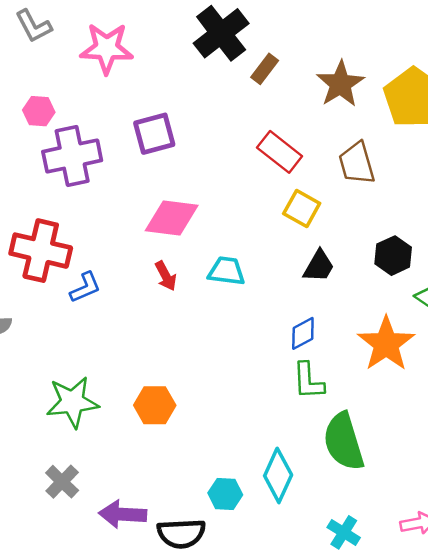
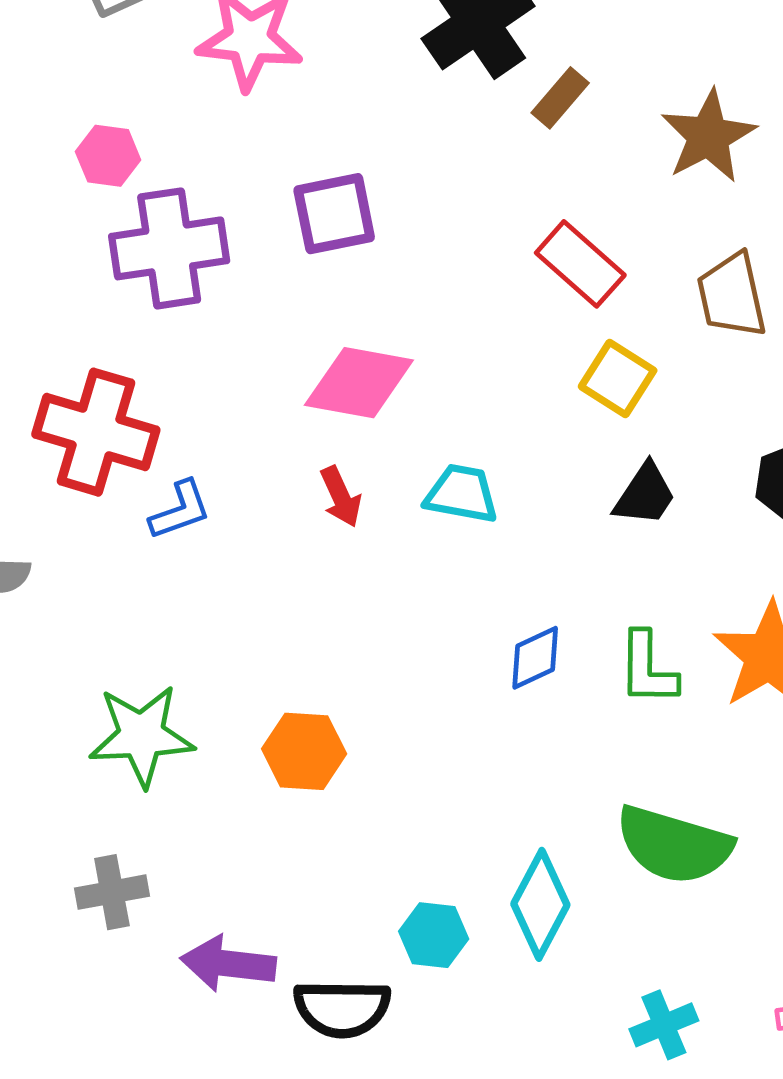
blue diamond: (303, 333) -> (535, 658), moved
green L-shape: (308, 381) -> (648, 669), moved
green semicircle: (344, 442) -> (674, 845), turned -60
gray cross: (62, 482) -> (112, 892), turned 32
cyan cross: (344, 532) -> (664, 1025), turned 32

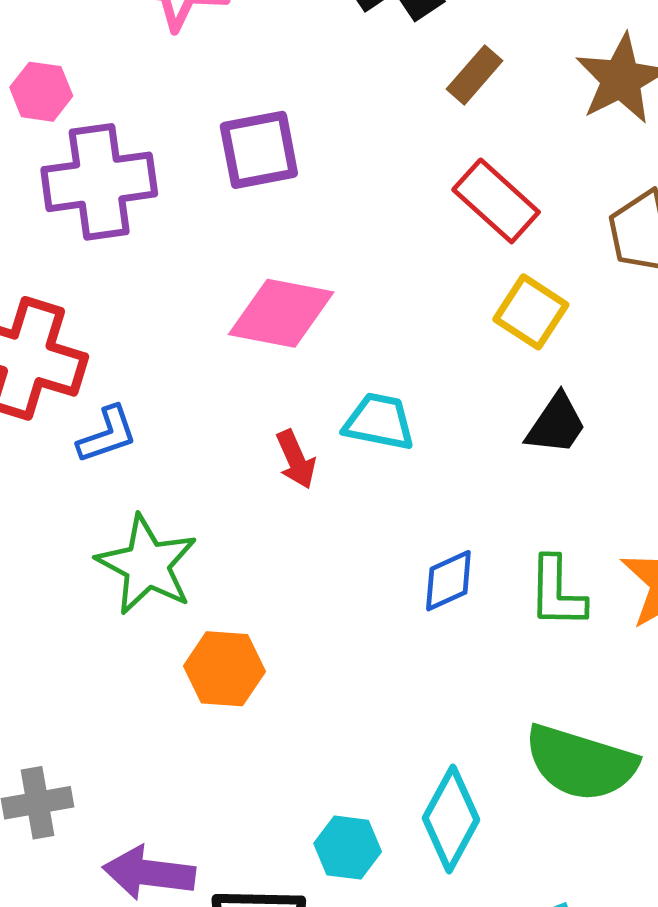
brown rectangle: (560, 98) -> (475, 75), moved
red arrow: (341, 497) -> (296, 459), moved
green star: (142, 736) -> (147, 565), moved, turned 30

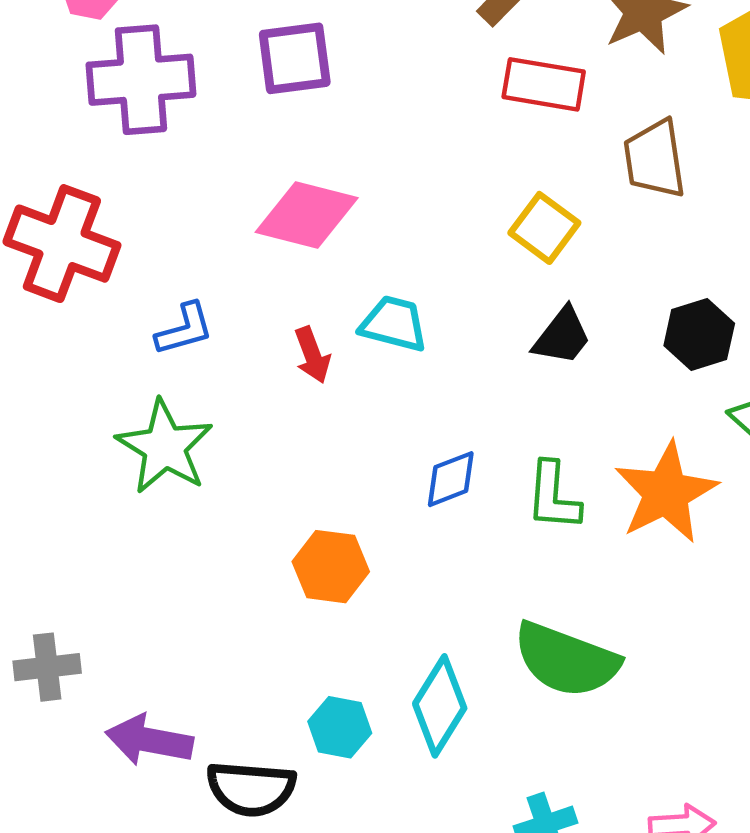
red rectangle: (496, 201) -> (544, 84), moved, turned -36
blue L-shape: (107, 435) -> (184, 329), moved
orange hexagon: (224, 669) -> (331, 567), moved

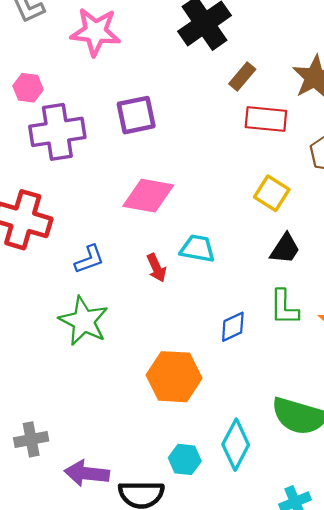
green L-shape: (553, 496) -> (284, 307), moved
orange hexagon: (331, 567) -> (174, 377), size x1.4

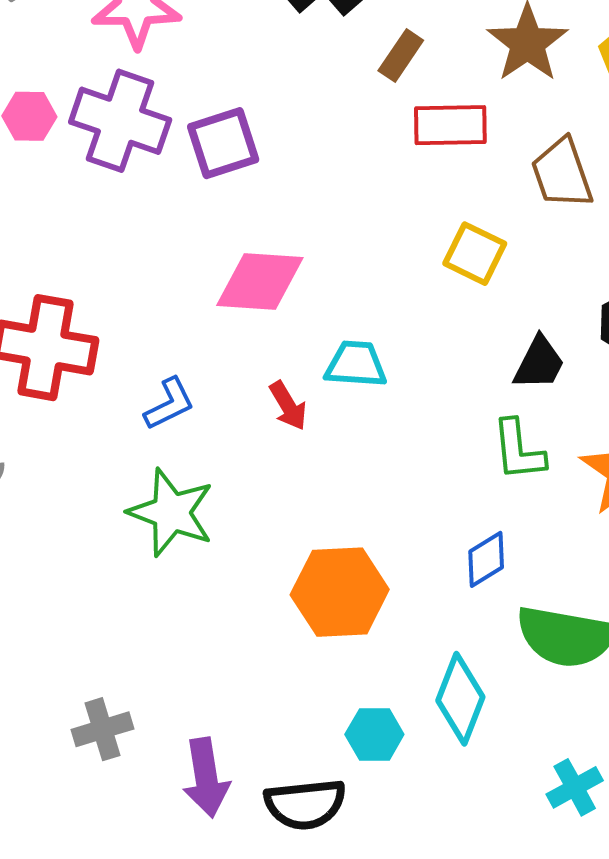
purple cross: (57, 132) -> (120, 121), moved, turned 34
black trapezoid: (285, 249) -> (539, 363), moved
blue diamond: (233, 327) -> (486, 559), moved
purple arrow: (87, 473) -> (206, 778), turned -99

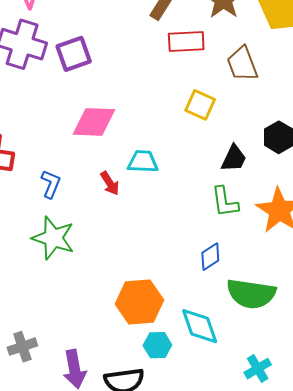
blue L-shape: (169, 404) -> (51, 184), turned -40
orange hexagon: (340, 592) -> (139, 302), moved
cyan diamond: (460, 699) -> (200, 326), turned -39

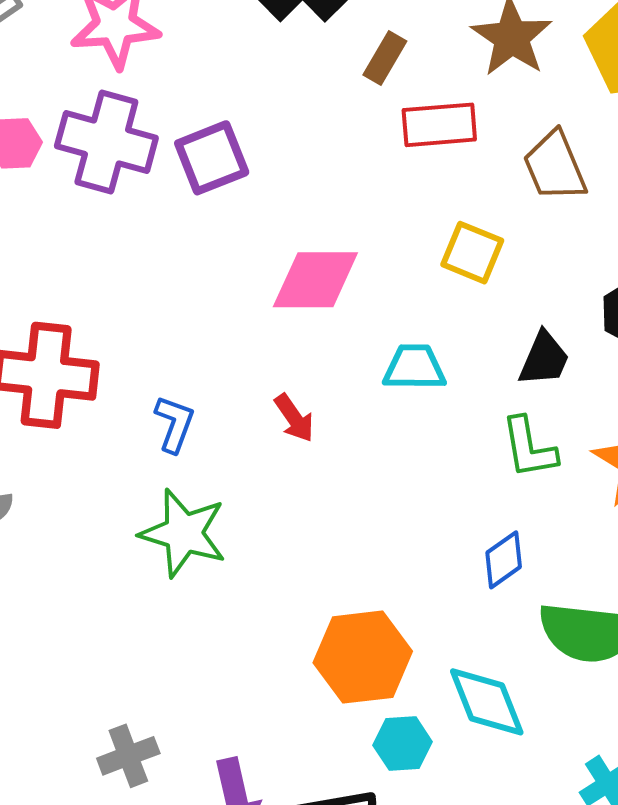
pink diamond: (94, 122) -> (315, 280), moved
cyan trapezoid: (143, 162) -> (414, 367), moved

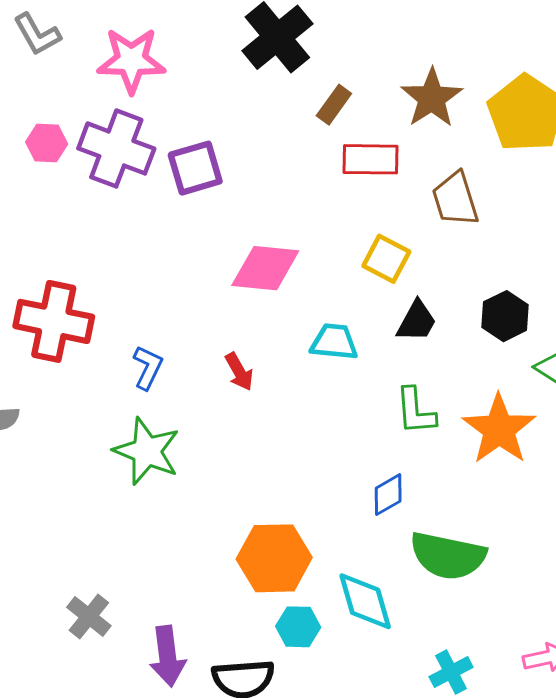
black trapezoid: (544, 359) -> (417, 321), moved
gray cross: (128, 756) -> (89, 616), turned -36

